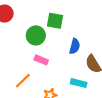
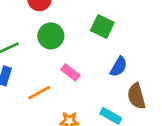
green circle: (36, 35) -> (51, 36), moved

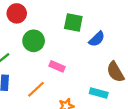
blue semicircle: (119, 67) -> (97, 39), moved, turned 30

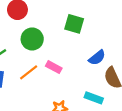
blue semicircle: (97, 39) -> (97, 58), moved
orange line: (36, 89) -> (29, 72), moved

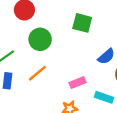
pink rectangle: (54, 67) -> (78, 83), moved, turned -49

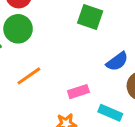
green circle: (40, 39) -> (18, 29), moved

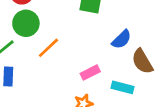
orange line: (29, 76) -> (48, 48), moved

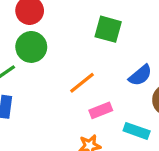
orange line: (48, 48) -> (82, 83), moved

